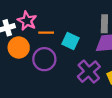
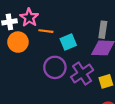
cyan square: (71, 41) -> (68, 42), turned 35
purple circle: (44, 59) -> (55, 67), moved

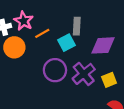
gray rectangle: (103, 30) -> (77, 26), moved
orange line: (46, 31) -> (42, 33), turned -32

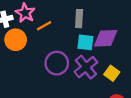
cyan square: (66, 43) -> (85, 42), moved, turned 35
yellow square: (109, 80) -> (112, 73), turned -32

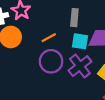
orange line: (44, 26) -> (49, 38), moved

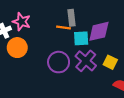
orange line: (49, 38) -> (64, 28), moved, turned 48

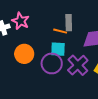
cyan square: (81, 38) -> (58, 49), moved
orange circle: (17, 48) -> (24, 54), moved

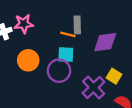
pink star: (21, 21) -> (24, 24), turned -30
purple cross: (78, 65) -> (94, 87), moved

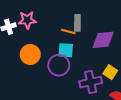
purple cross: (94, 87) -> (91, 82), turned 30

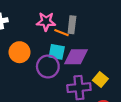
pink star: (27, 20) -> (46, 22), moved
purple diamond: (103, 40) -> (76, 57), moved

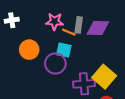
purple diamond: (76, 57) -> (98, 28), moved
yellow square: (100, 79) -> (104, 77), size x1.6

